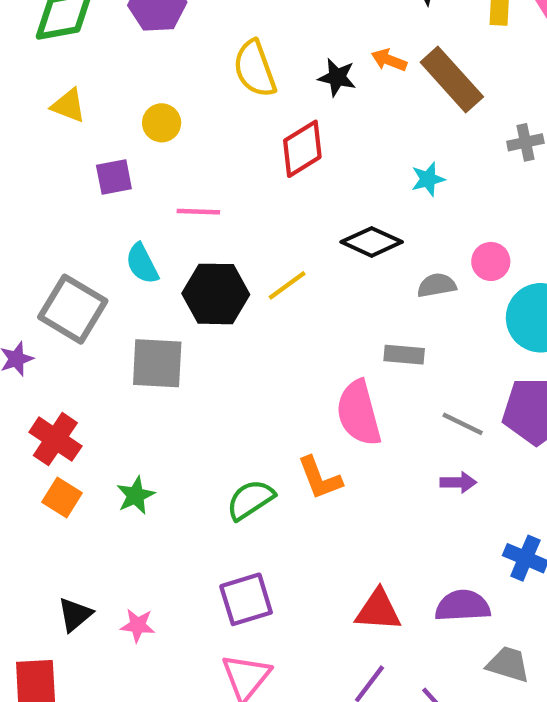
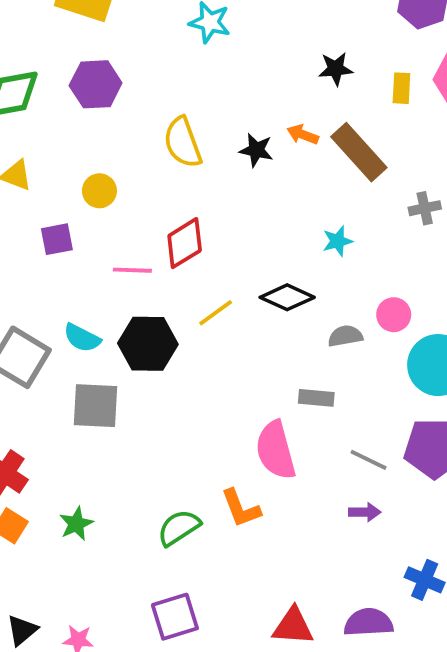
red diamond: (302, 149) -> (185, 243), moved
cyan semicircle: (142, 264) -> (82, 338), moved, turned -36
yellow line: (287, 285) -> (216, 313), moved

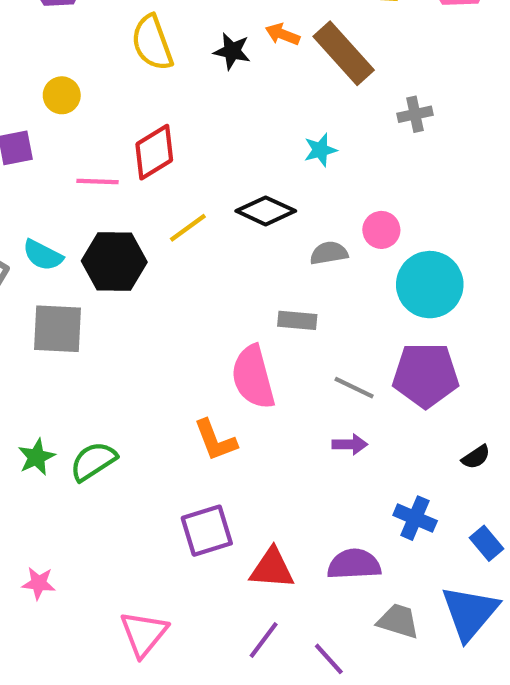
green semicircle: (179, 528) -> (93, 461), moved
purple square: (175, 617) -> (207, 531), moved

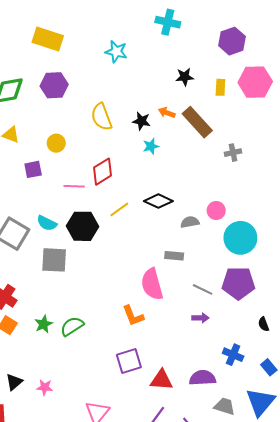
cyan star: (320, 150) -> (151, 146), moved
black semicircle: (476, 457) -> (264, 324), turned 104

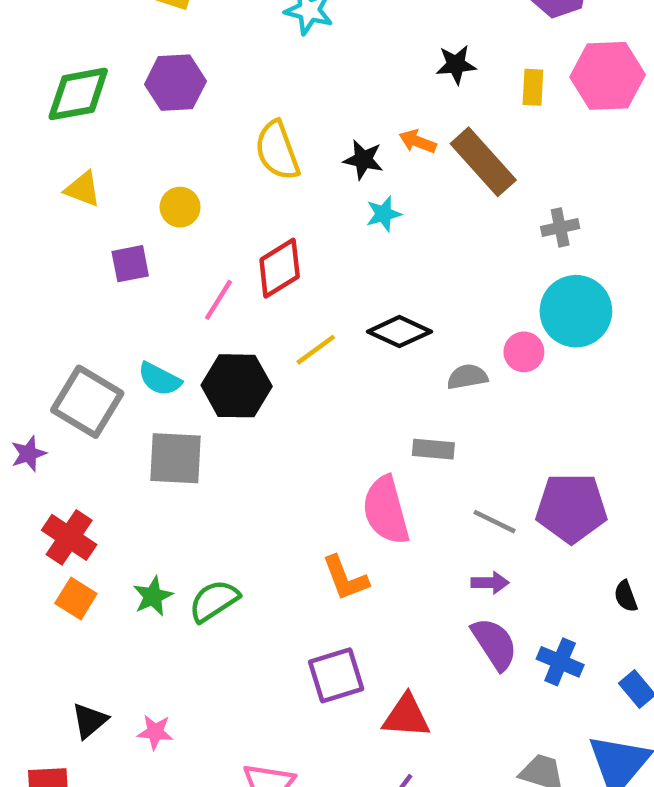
pink line: (74, 186) -> (218, 300), turned -60
cyan circle: (240, 238) -> (576, 311), moved
purple semicircle: (203, 378) -> (494, 644), moved, turned 60

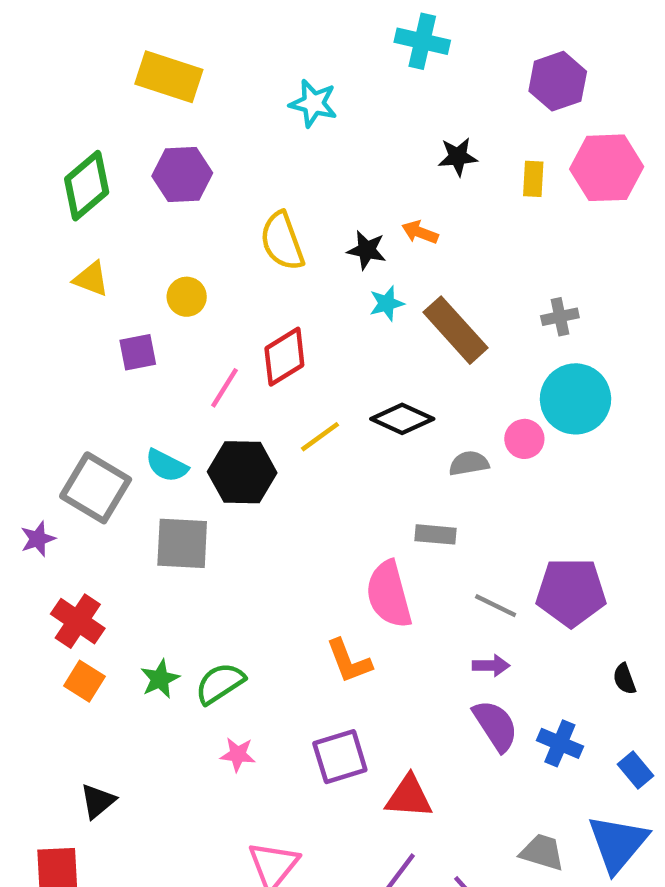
green diamond: (78, 94) -> (87, 186), turned -30
brown rectangle: (483, 162) -> (456, 330), moved
pink star: (155, 732) -> (238, 754), moved

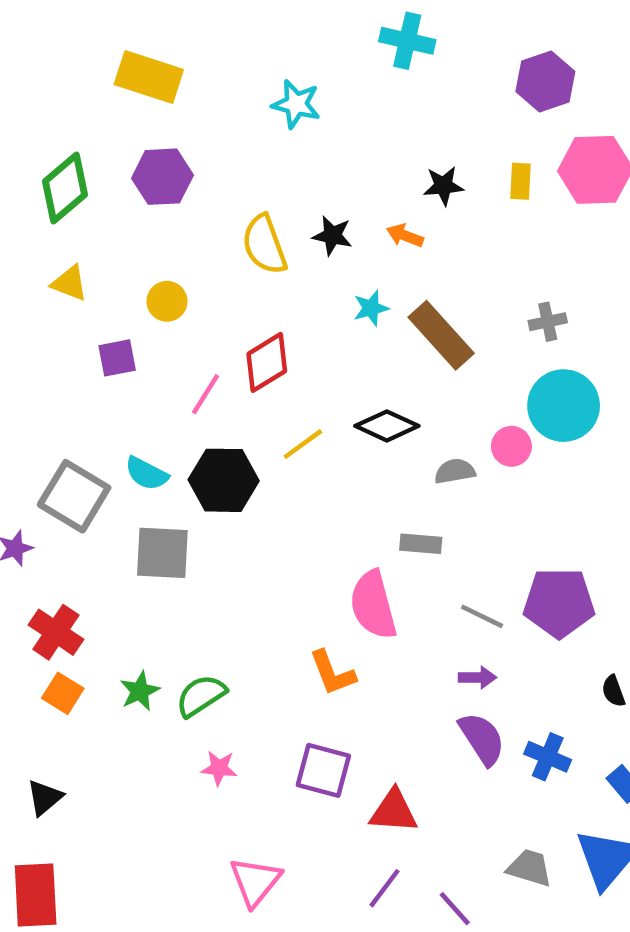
black star: (458, 157) -> (443, 186), moved
black star: (367, 250) -> (332, 236), moved
purple square: (340, 757) -> (323, 770), turned 32
black triangle: (98, 801) -> (45, 798), moved

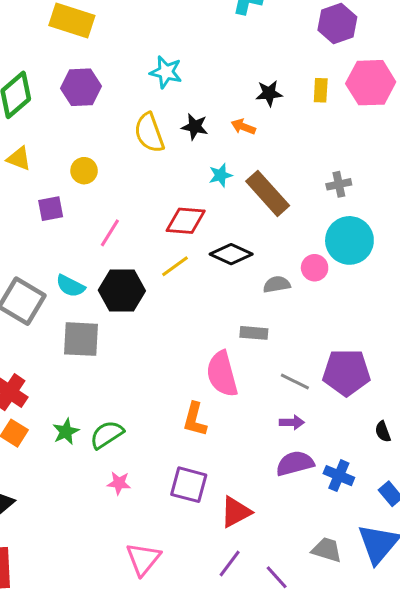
cyan star: (296, 104) -> (166, 72), moved
red diamond: (267, 362) -> (186, 221), moved, turned 36
orange L-shape: (332, 673) -> (195, 419), turned 36
purple semicircle: (482, 739) -> (295, 463), turned -72
red triangle: (394, 811) -> (236, 512), turned -32

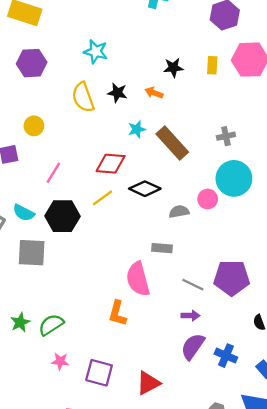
purple semicircle: (295, 463) -> (193, 346), turned -40
purple square: (189, 485) -> (99, 373), moved

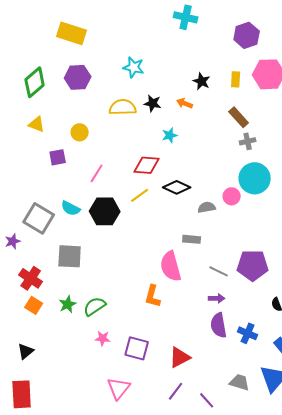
black star: (173, 68) -> (202, 81), turned 30
yellow semicircle: (83, 97) -> (123, 107), turned 108
brown rectangle: (172, 143) -> (239, 117), moved, size x0.7
gray square: (32, 253) -> (70, 256), moved
purple semicircle: (193, 346) -> (219, 325), turned -45

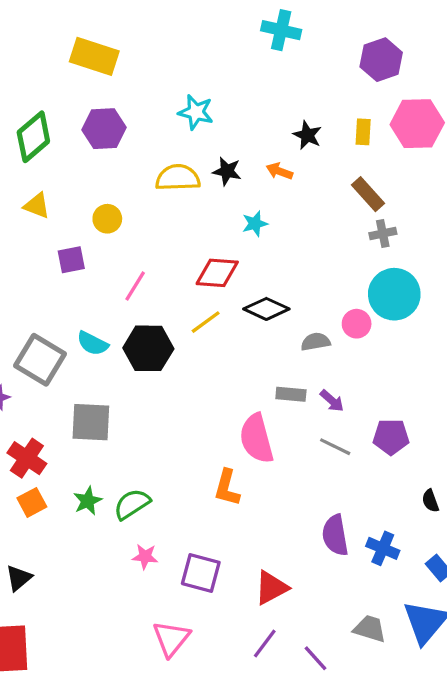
purple pentagon: (253, 265) -> (391, 437), size x0.7
purple arrow: (217, 298) -> (332, 401), moved, turned 42
orange square: (34, 305) -> (32, 502), turned 30

